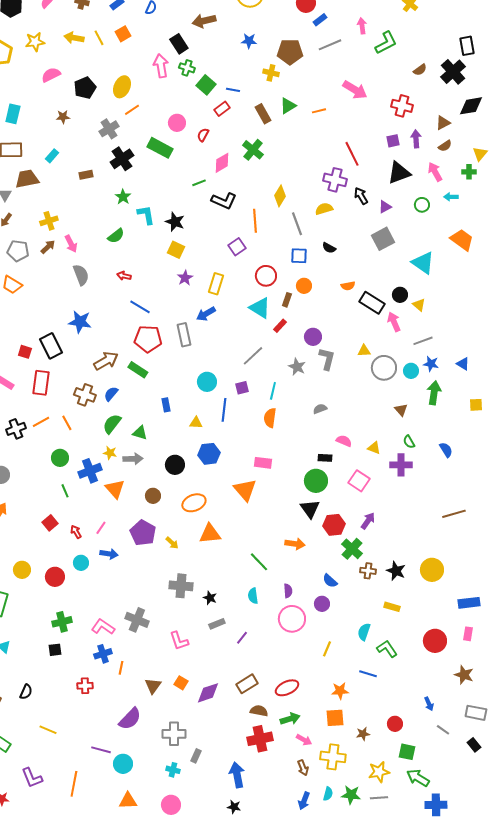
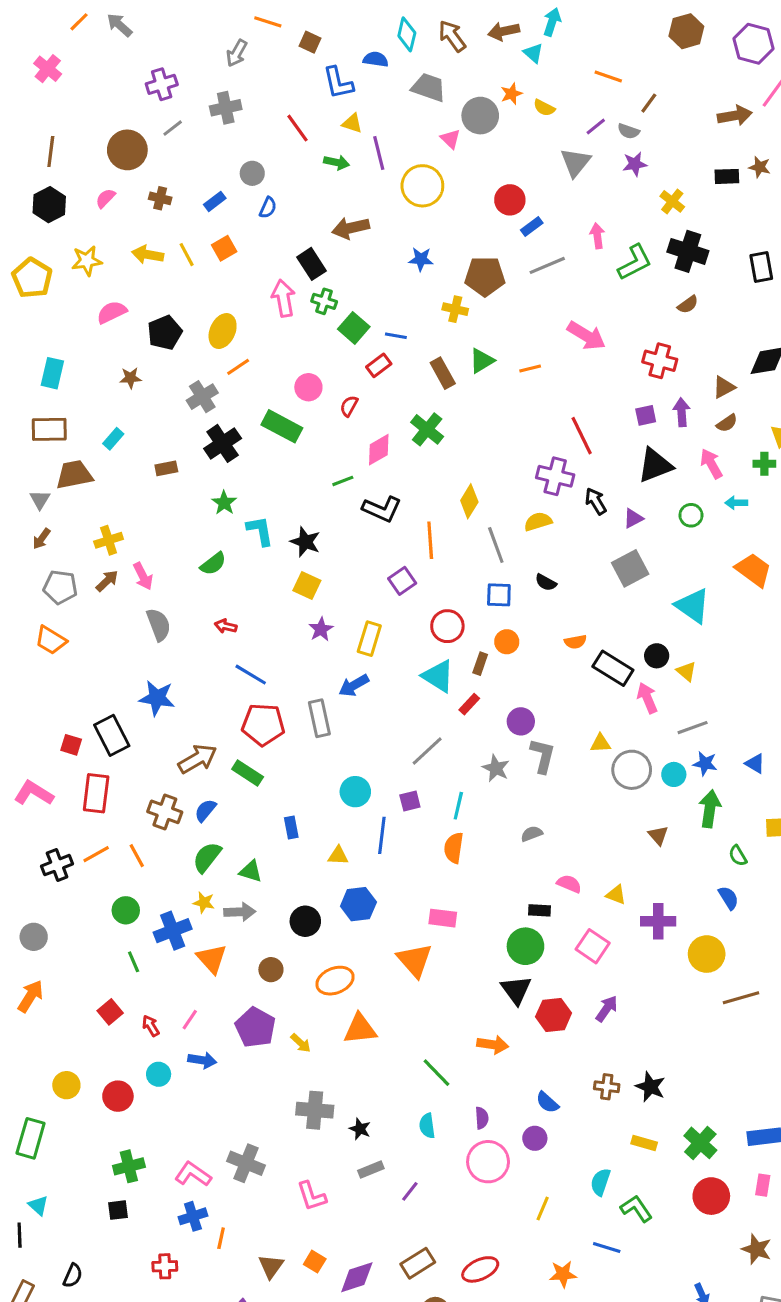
black cross: (453, 72) -> (688, 251), moved, turned -30
green semicircle: (409, 442) -> (738, 856), moved
green cross: (352, 549) -> (700, 1143), moved
yellow circle: (432, 570) -> (707, 954), moved

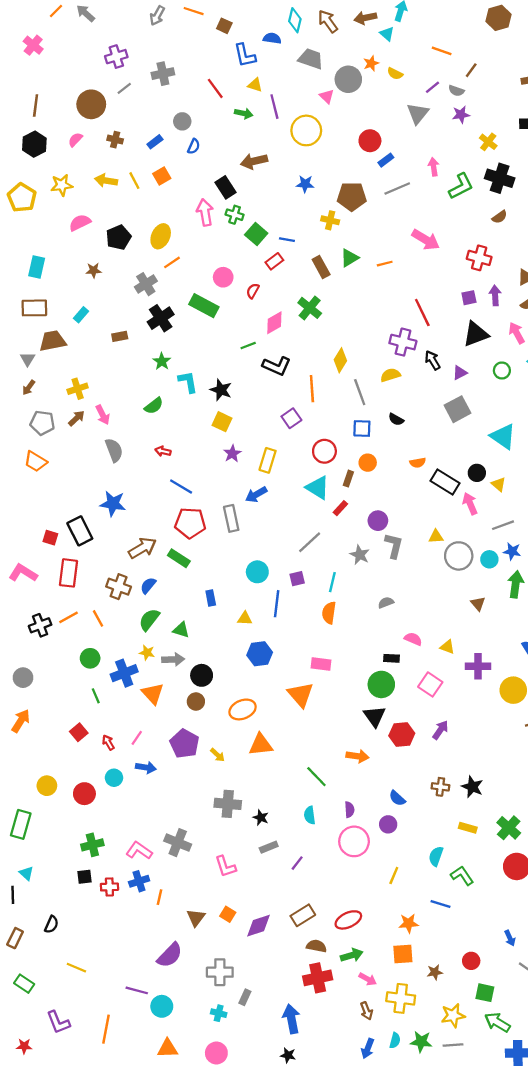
gray arrow: (237, 53) -> (157, 16), moved
black circle: (305, 921) -> (202, 675), moved
red cross: (165, 1266) -> (109, 887), moved

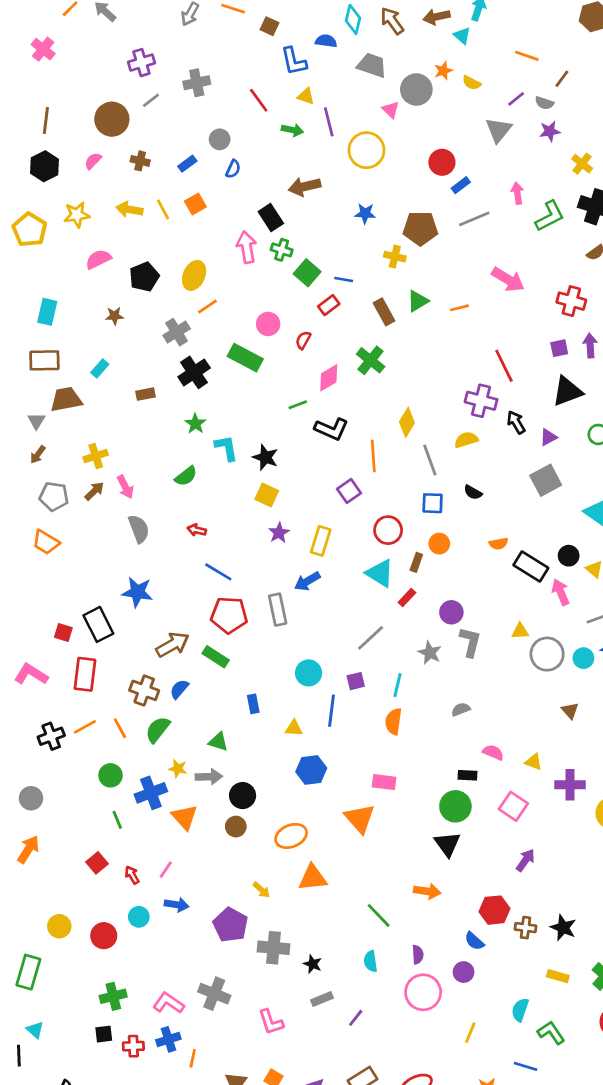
green semicircle: (149, 620) -> (158, 730), moved
red hexagon: (402, 734) -> (495, 910), moved
purple pentagon: (185, 744) -> (230, 925), moved

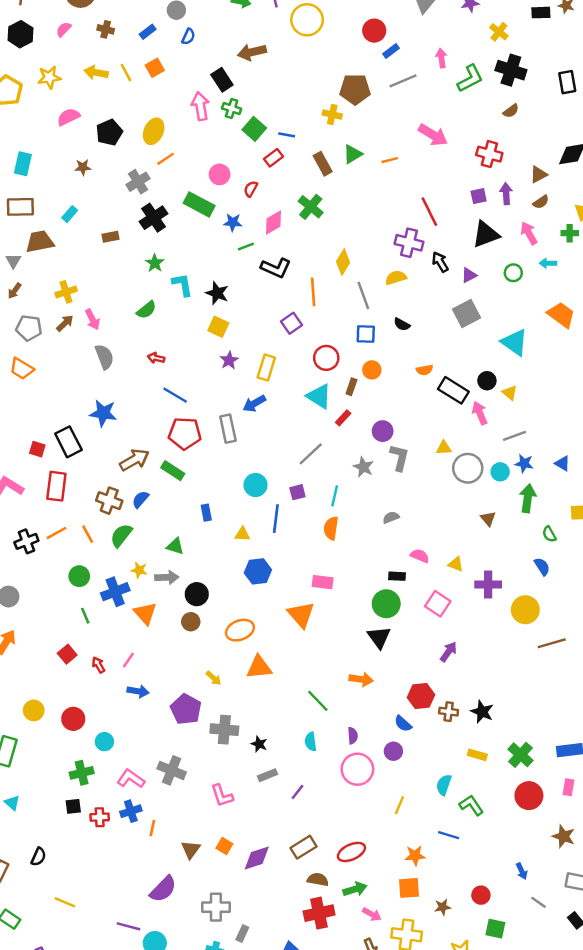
blue star: (365, 213) -> (233, 222), moved
cyan circle: (139, 917) -> (104, 742), moved

